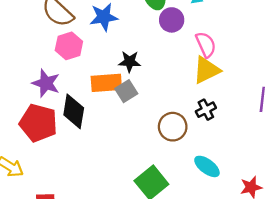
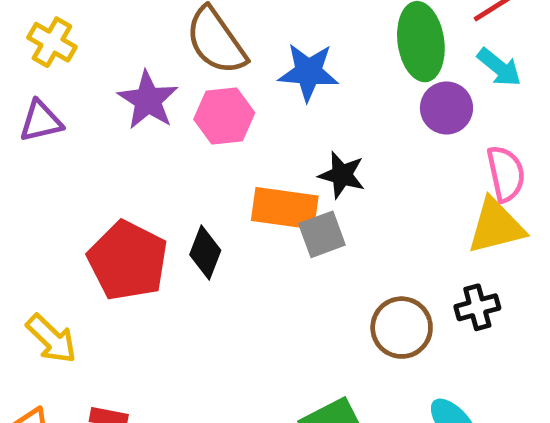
purple star: (46, 83) -> (148, 100), moved
black diamond: (74, 111) -> (205, 253), size x0.7

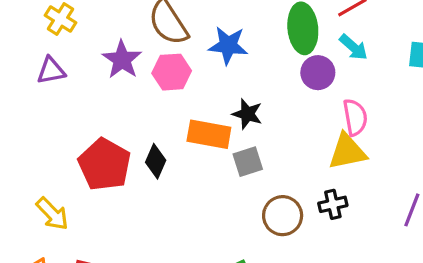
gray square: (322, 234) -> (248, 162), moved

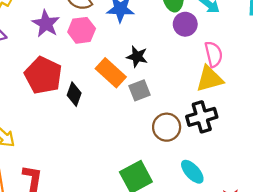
orange rectangle: (209, 134) -> (111, 73), turned 36
red pentagon: (104, 164) -> (43, 75), moved
black cross: (333, 204) -> (202, 117), size x1.5

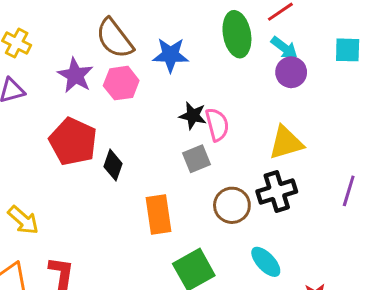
purple circle: (185, 24) -> (291, 72), moved
pink semicircle: (214, 54) -> (217, 125), moved
orange rectangle: (111, 73) -> (158, 214), moved, turned 40

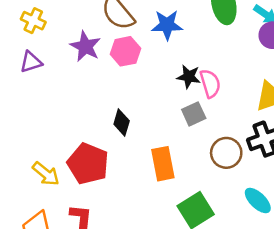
red pentagon: (73, 142) -> (88, 164), moved

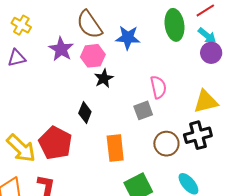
black star: (189, 77) -> (104, 78), moved, turned 30
yellow arrow: (46, 174) -> (21, 148), size x1.4

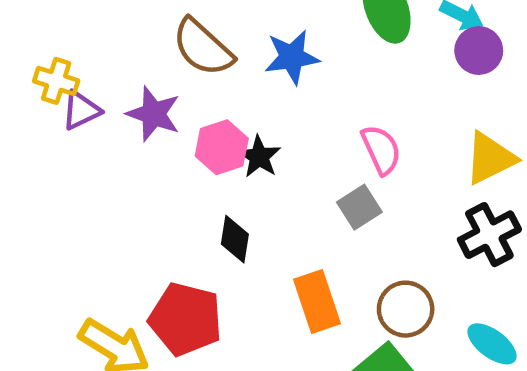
pink hexagon: (93, 56) -> (222, 147), moved
purple triangle: (17, 58) -> (81, 110), moved
brown circle: (166, 144) -> (406, 309), moved

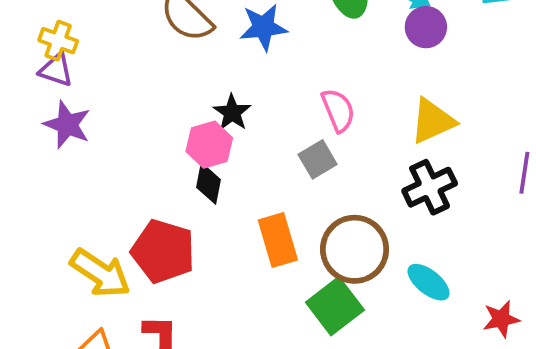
purple triangle: (81, 110) -> (56, 70), moved, turned 42
purple star: (153, 114) -> (67, 125), moved
pink hexagon: (222, 147) -> (209, 145), moved
brown circle: (406, 309) -> (355, 249), size x1.4

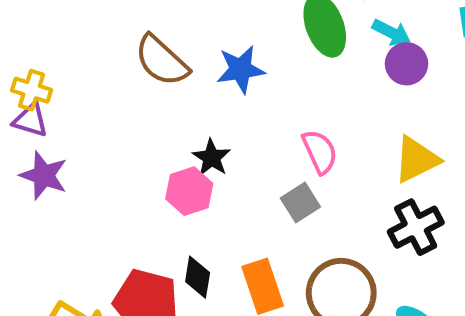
black diamond: (208, 183) -> (198, 277), moved

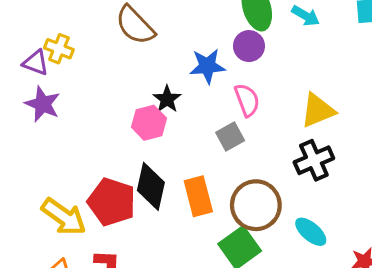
purple circle: (407, 64) -> (249, 46), moved
blue star: (241, 69) -> (207, 66), moved
yellow cross: (32, 90) -> (59, 49), moved
black diamond: (198, 277) -> (151, 186), size x1.5

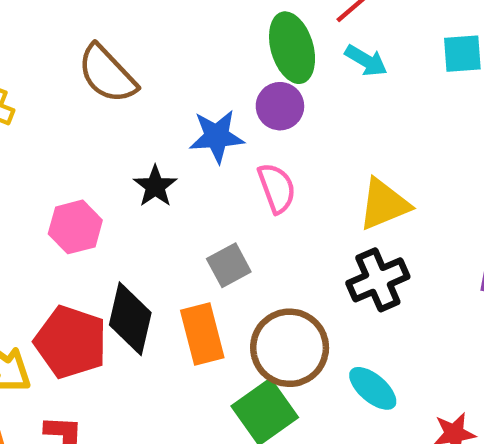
pink hexagon: (149, 123) -> (75, 227), moved
gray square: (230, 137) -> (229, 265), moved

